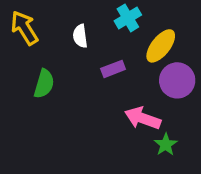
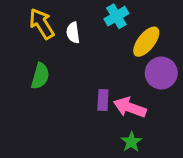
yellow arrow: (24, 28) -> (42, 24), moved
purple rectangle: (113, 69) -> (103, 100), moved, turned -66
green star: (166, 145) -> (131, 142), moved

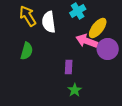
white semicircle: (73, 33) -> (49, 22), size x1.5
pink arrow: (130, 107) -> (87, 41), moved
green star: (131, 142) -> (75, 90), moved

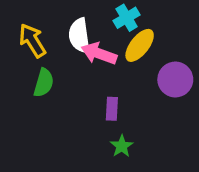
yellow arrow: (28, 16) -> (32, 41), moved
yellow ellipse: (98, 28) -> (140, 45), moved
pink arrow: (87, 41) -> (99, 54), moved

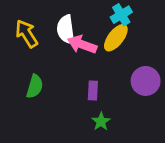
cyan cross: (127, 18) -> (121, 15), moved
purple circle: (175, 80) -> (146, 81), moved
green semicircle: (44, 83) -> (35, 86), moved

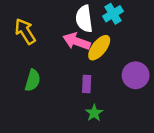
white semicircle: (66, 30) -> (84, 19), moved
yellow ellipse: (116, 38) -> (99, 48), moved

